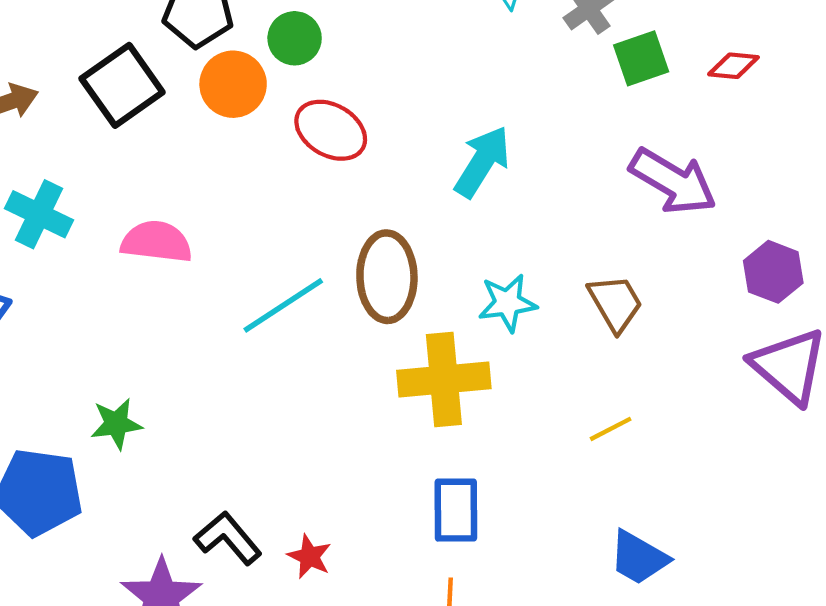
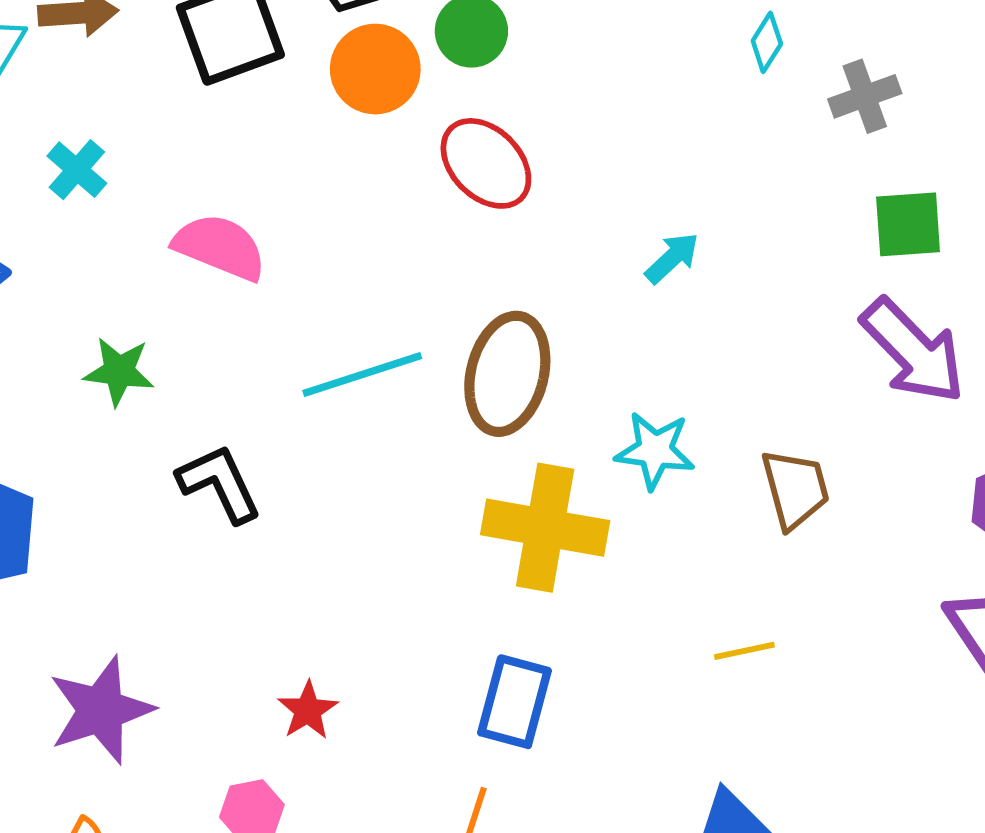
green square: (641, 58) -> (908, 224), moved
cyan arrow: (482, 162) -> (672, 258), size x0.6
cyan cross: (39, 214) -> (77, 170), size x0.7
green star: (116, 424) -> (119, 371), moved
black L-shape: (228, 538) -> (219, 483), moved

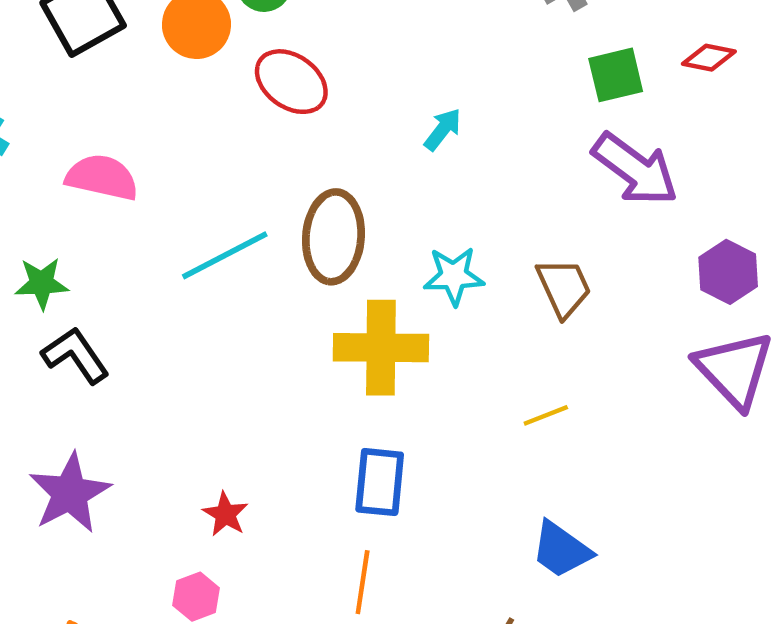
black L-shape: (219, 483) -> (75, 355), moved
purple star: (101, 710) -> (70, 493), moved

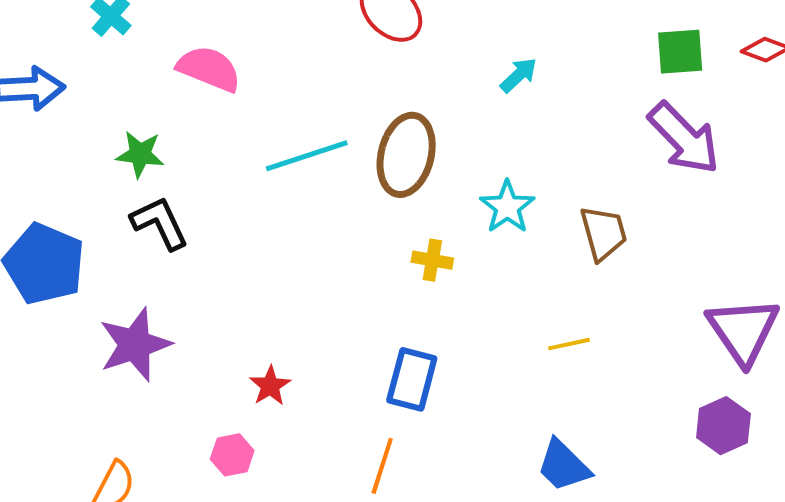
purple hexagon: (728, 272) -> (723, 426), moved
cyan star: (454, 276) -> (507, 207), turned 30
yellow cross: (381, 348) -> (432, 260), size x0.5

